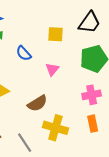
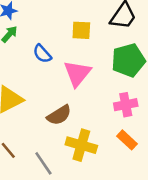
pink triangle: (52, 69) -> (77, 73), size x1.6
orange rectangle: (93, 124) -> (127, 140), turned -35

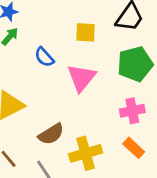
brown semicircle: (59, 115) -> (51, 134), moved
yellow cross: (81, 145) -> (86, 153), turned -32

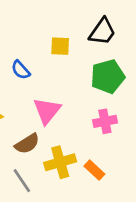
pink triangle: (81, 78) -> (47, 111), moved
orange rectangle: (134, 148) -> (94, 170), moved

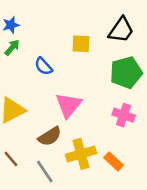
pink cross: (105, 121) -> (124, 115), turned 30

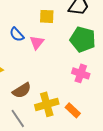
green pentagon: (126, 73) -> (83, 39), turned 30
pink triangle: (69, 105) -> (37, 42), moved, size x0.7

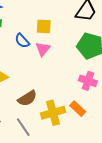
yellow square: (47, 16) -> (44, 26), moved
orange rectangle: (73, 110) -> (78, 109), moved

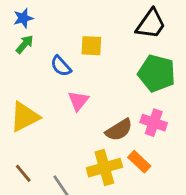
pink triangle: (43, 49) -> (78, 101), moved
brown semicircle: (27, 98) -> (119, 130), moved

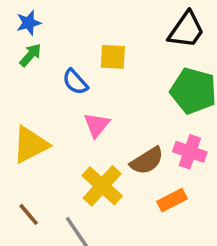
orange rectangle: (139, 162) -> (172, 200), turned -70
yellow cross: (104, 168) -> (102, 186), moved, turned -32

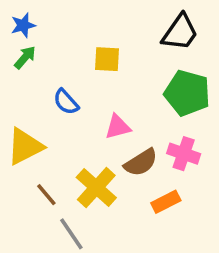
blue semicircle: (75, 82) -> (66, 102), moved
pink triangle: (97, 125) -> (118, 127), moved, turned 36
brown line: (29, 214) -> (46, 195), moved

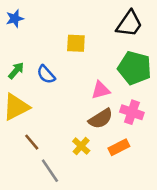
green arrow: (25, 57) -> (16, 71), moved
pink triangle: (118, 127) -> (101, 90), moved
yellow cross: (96, 187) -> (81, 146), moved, size x0.6

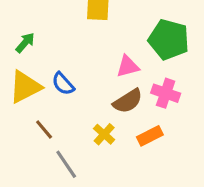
blue semicircle: (46, 74) -> (63, 84), moved

